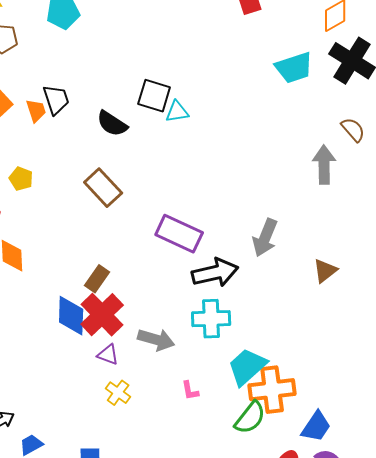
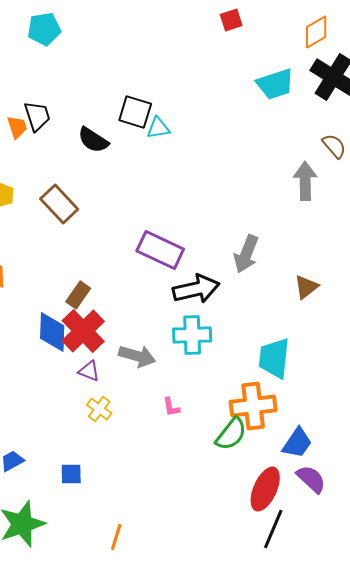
brown rectangle: (103, 188) -> (59, 204), moved
cyan trapezoid: (247, 367) -> (274, 358), moved, turned -42

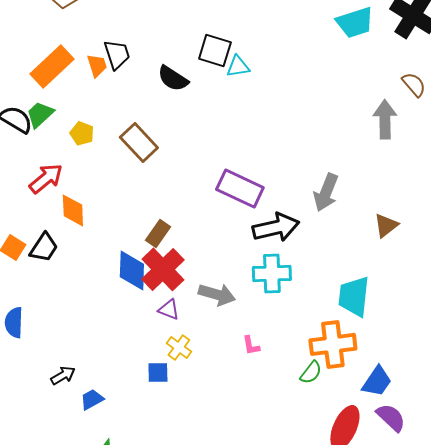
green semicircle: (231, 434) -> (311, 372), size x0.7
blue square: (71, 474) -> (158, 372), moved

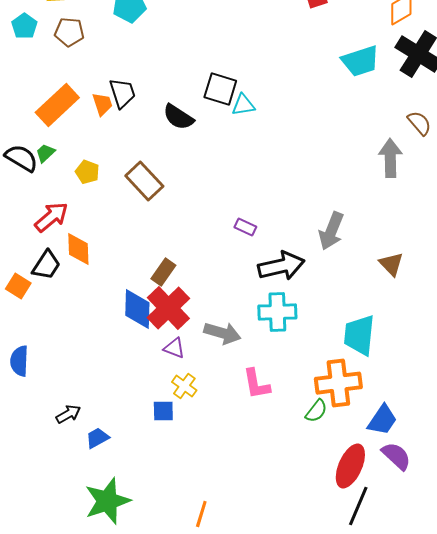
green trapezoid: (40, 114) -> (45, 153), size x0.7
purple rectangle: (240, 188) -> (245, 227), size x0.5
brown triangle: (386, 225) -> (391, 264), turned -36
black trapezoid: (44, 247) -> (46, 265), moved
pink L-shape: (251, 345) -> (256, 384), size x1.6

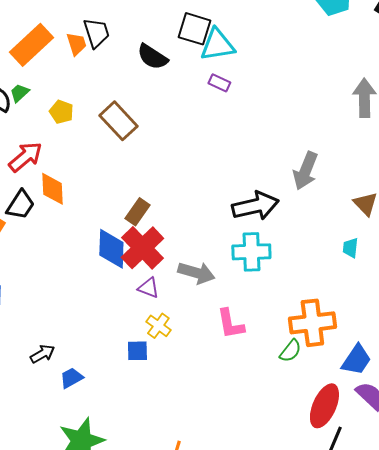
cyan triangle: (243, 105) -> (217, 45), size x1.5
purple rectangle: (245, 227) -> (219, 83), moved
cyan trapezoid: (359, 335) -> (350, 248), moved, size x0.5

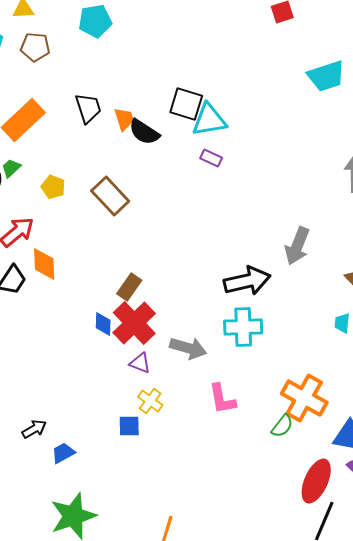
orange trapezoid: (76, 44) -> (124, 119), moved
blue diamond: (111, 249) -> (103, 324), size x0.6
orange cross: (312, 323) -> (304, 398), turned 36

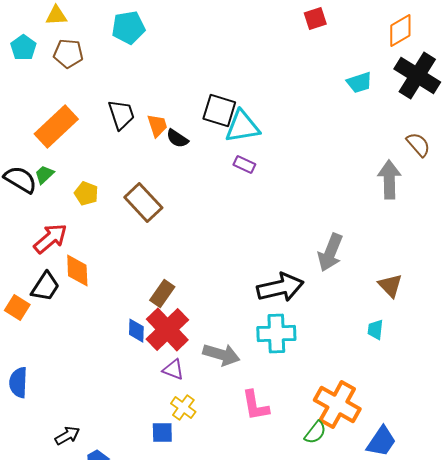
cyan trapezoid: (326, 76) -> (359, 83), size x0.7
black semicircle: (144, 132) -> (177, 139), size x0.7

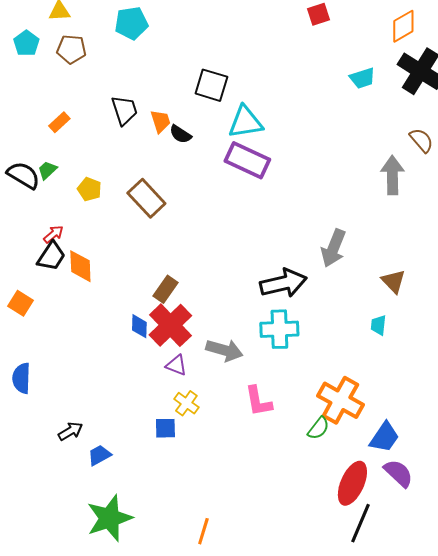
black square: (219, 111) -> (211, 85), moved
orange rectangle: (56, 127) -> (59, 122), size x0.5
purple rectangle: (244, 165) -> (247, 160), size x2.0
red arrow: (50, 239) -> (53, 234), size x0.6
black trapezoid: (45, 287) -> (51, 256), moved

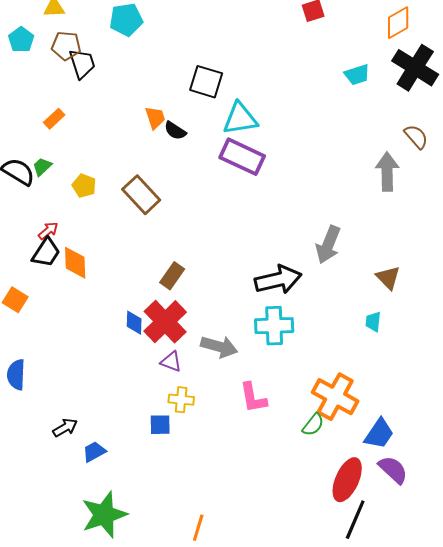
black trapezoid: (124, 110) -> (82, 64), moved
brown rectangle: (165, 289) -> (172, 276), moved
yellow cross: (186, 403) -> (181, 400), turned -30

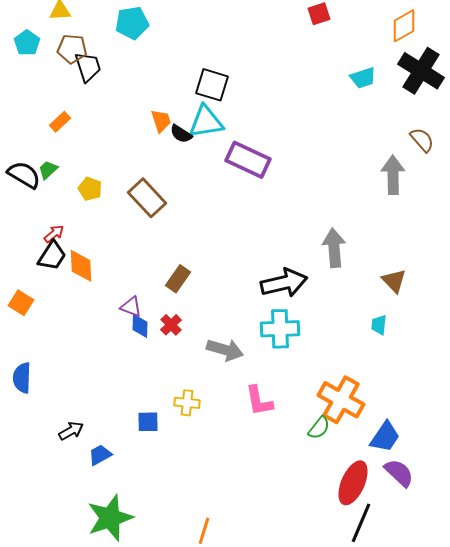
cyan triangle: (240, 119) -> (206, 122), moved
gray arrow: (328, 245) -> (334, 248), turned 153
red cross: (165, 322) -> (171, 325), size x0.5
purple triangle: (171, 362) -> (131, 307), moved
blue square: (160, 425) -> (148, 422), moved

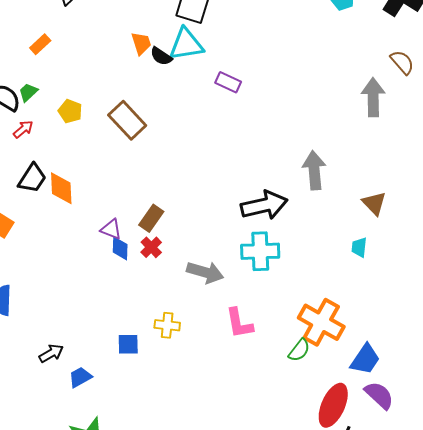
purple rectangle: (248, 160) -> (228, 82), size x0.6
red arrow: (54, 234) -> (23, 129), moved
brown rectangle: (178, 279) -> (151, 218), moved

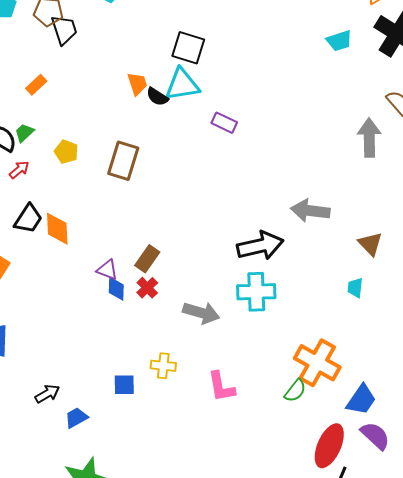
brown rectangle: (127, 120) -> (123, 161), turned 60
gray arrow: (314, 170) -> (310, 211), turned -78
pink L-shape: (239, 323) -> (221, 387), moved

